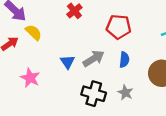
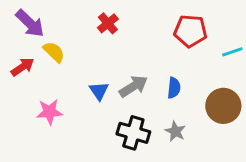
red pentagon: (119, 27) -> (190, 31), moved
pink star: (30, 78) -> (49, 112), turned -30

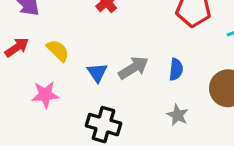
yellow semicircle: (54, 52) -> (58, 50), moved
black cross: (133, 133) -> (104, 125), moved

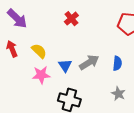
red arrow: (17, 47) -> (12, 49), turned -77
pink star: (45, 95) -> (41, 75), moved

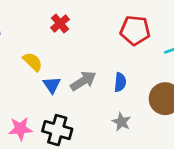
yellow semicircle: (39, 51) -> (33, 62), moved
pink star: (41, 75) -> (20, 129), moved

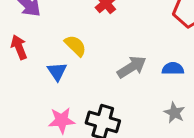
blue semicircle: (120, 82) -> (173, 68), turned -96
blue triangle: (52, 85) -> (57, 72), moved

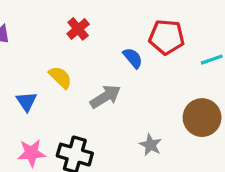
yellow semicircle: (75, 46) -> (60, 77), moved
blue semicircle: (173, 68) -> (133, 58), moved, turned 50

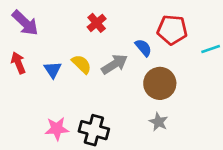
gray arrow: (105, 97) -> (114, 64), moved
blue triangle: (27, 101) -> (53, 70), moved
brown circle: (202, 118) -> (160, 83), moved

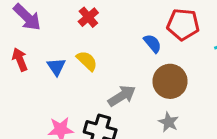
red cross: (97, 23) -> (88, 17), moved
gray arrow: (114, 64) -> (122, 96), moved

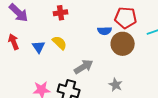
red cross: (88, 17) -> (61, 13), turned 32
blue semicircle: (153, 43) -> (105, 31), turned 128
brown circle: (170, 81) -> (123, 44), moved

